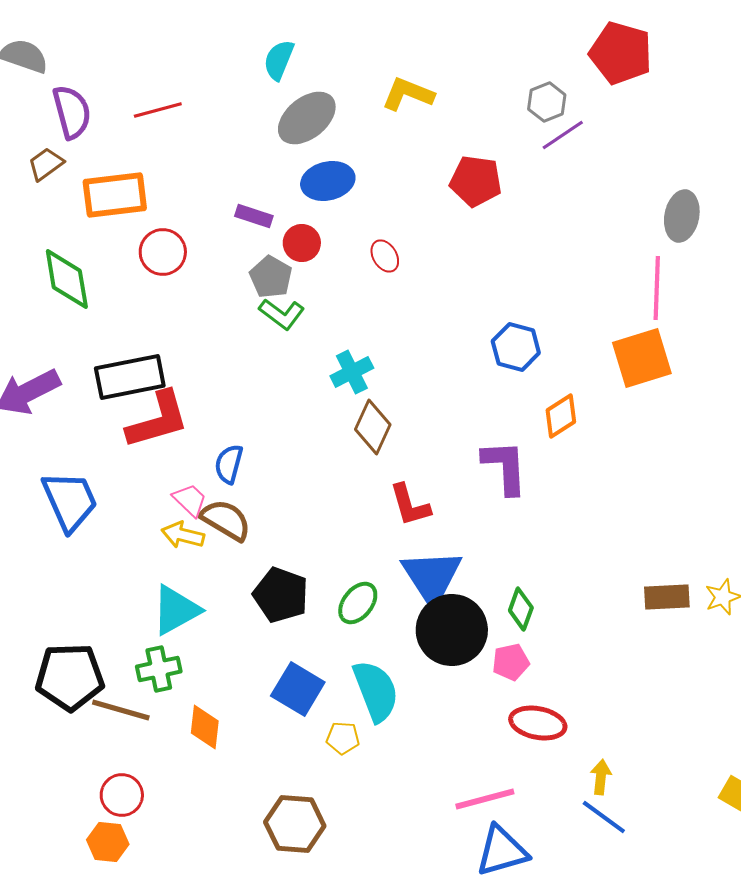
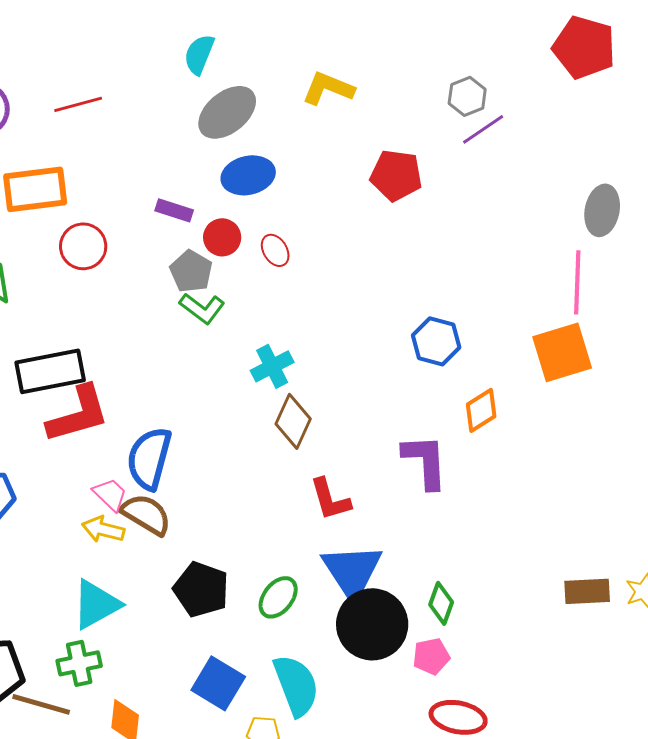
red pentagon: (621, 53) -> (584, 47), moved
red ellipse: (385, 256) -> (275, 250), moved
blue semicircle: (229, 464) -> (149, 458), size x1.6

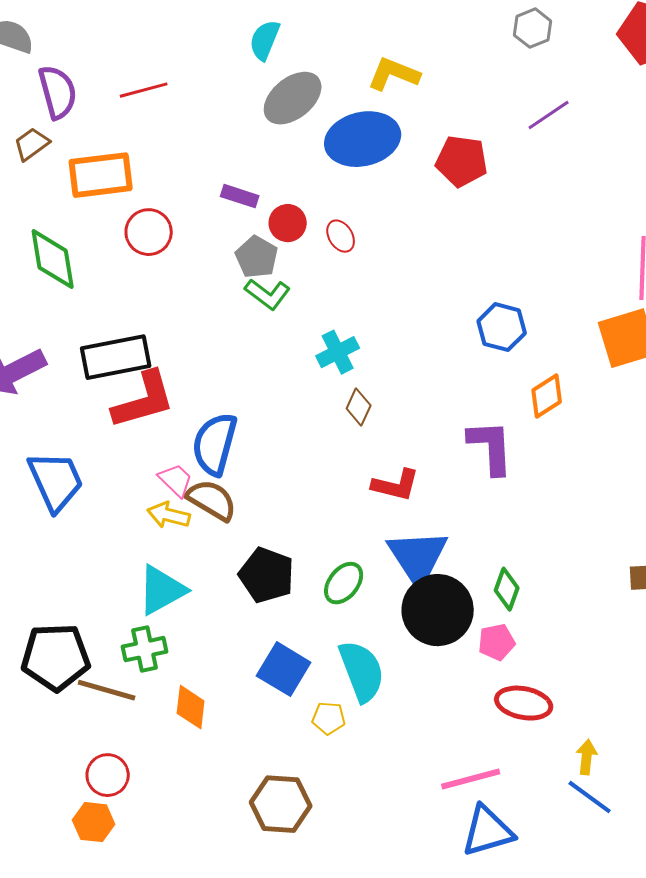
gray hexagon: (467, 96) -> (533, 28), moved
blue ellipse: (248, 175) -> (363, 139), moved, size x1.4
brown diamond: (293, 421) -> (359, 407), size x0.7
red L-shape: (330, 499) -> (396, 485), turned -60

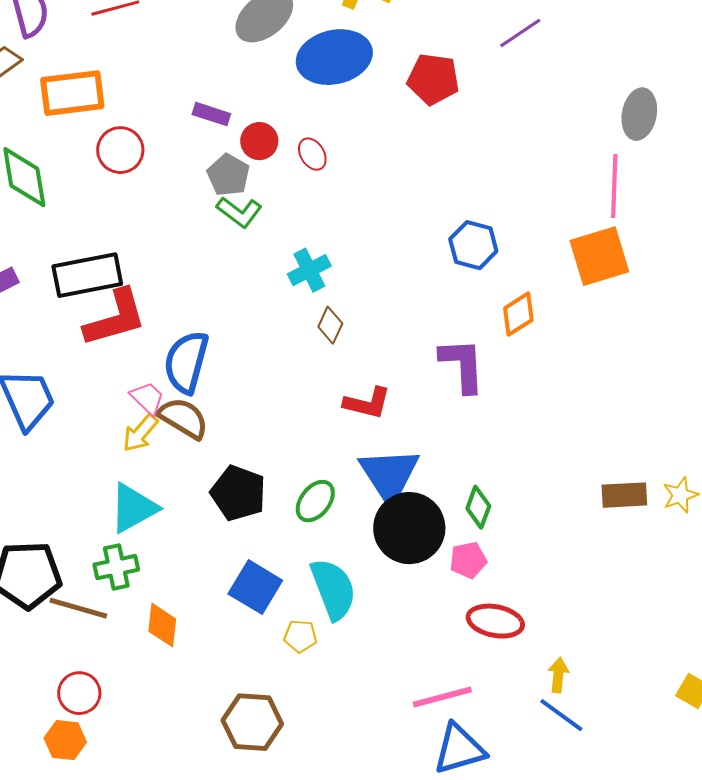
yellow arrow: (169, 515) -> (140, 433), turned -63

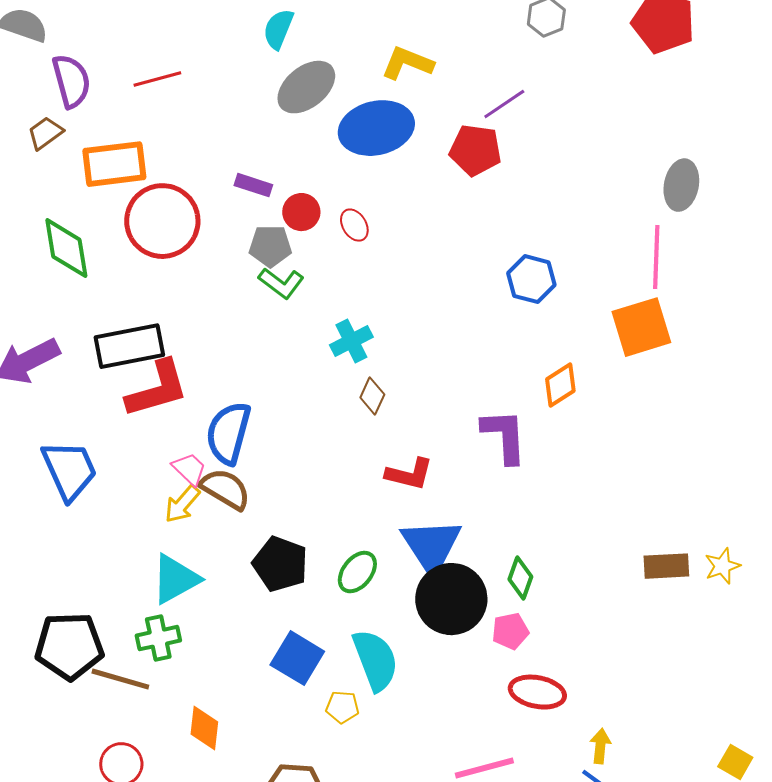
purple line: (520, 33) -> (504, 104), moved
red circle: (120, 150) -> (162, 221), size x1.6
gray pentagon: (228, 175) -> (270, 246), turned -30
blue hexagon: (473, 245) -> (531, 279), moved
orange diamond: (162, 625) -> (204, 728), moved

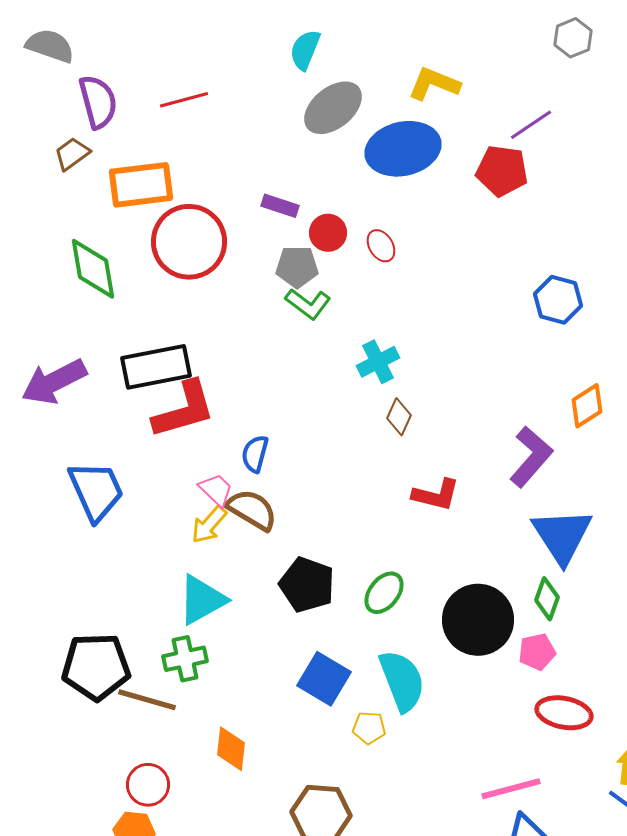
blue semicircle: (228, 433) -> (255, 454), size x0.6
purple L-shape: (504, 436) -> (531, 457), turned 44
blue triangle: (431, 546) -> (562, 536), moved

